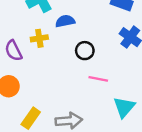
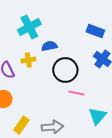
black circle: (85, 51) -> (65, 70), size x1.6

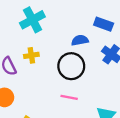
blue semicircle: (49, 46) -> (80, 40), moved
pink line: (76, 93) -> (69, 97), moved

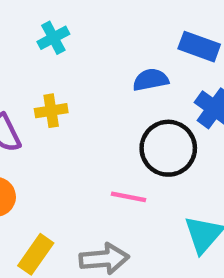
cyan cross: (32, 20) -> (53, 38), size x0.6
black circle: (71, 66) -> (168, 148), moved

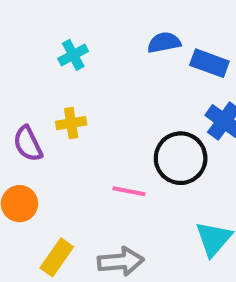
blue semicircle: (151, 80) -> (164, 43), moved
pink line: (128, 197) -> (129, 191), moved

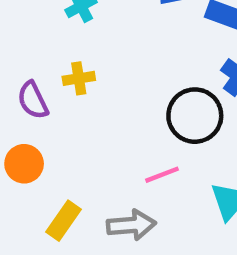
pink line: (129, 191) -> (162, 175), moved, turned -32

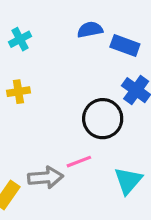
gray arrow: (131, 225) -> (45, 177), moved

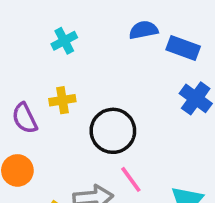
black circle: (103, 119) -> (113, 131), moved
pink line: (79, 162) -> (131, 179), turned 75

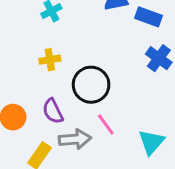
purple semicircle: (25, 118) -> (53, 111), moved

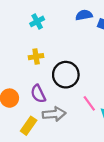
pink line: (106, 124) -> (89, 103), moved

